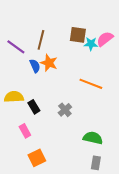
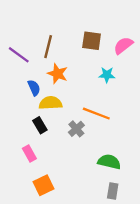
cyan star: (91, 44) -> (107, 75), moved
blue semicircle: (35, 66) -> (34, 88), moved
orange line: (91, 84) -> (96, 114), moved
yellow semicircle: (14, 97) -> (50, 103), moved

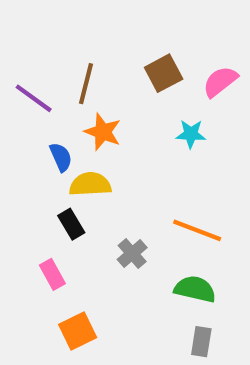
brown square: (92, 41) -> (164, 73), turned -36
orange line: (96, 114) -> (197, 230), moved
gray cross: (76, 129) -> (132, 253), moved

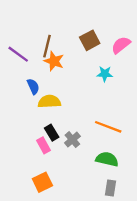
orange star: (103, 132) -> (54, 61), moved
black rectangle: (71, 224) -> (52, 133), moved
pink rectangle: (52, 274) -> (44, 145), moved

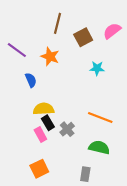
pink semicircle: (121, 45) -> (112, 31), moved
brown line: (47, 46) -> (58, 23), moved
yellow semicircle: (49, 101) -> (44, 109), moved
gray rectangle: (110, 188) -> (85, 174), moved

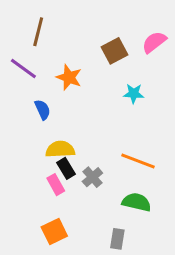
brown line: (58, 23) -> (38, 32), moved

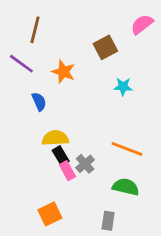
pink semicircle: (154, 42) -> (142, 24), moved
pink rectangle: (56, 185) -> (67, 171), moved

